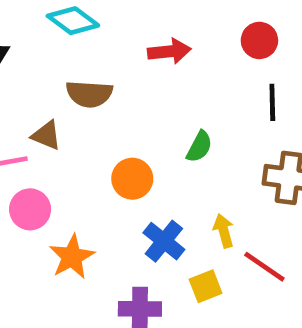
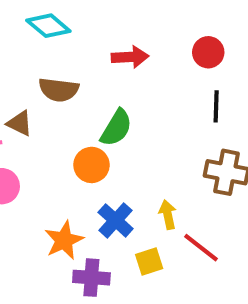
green semicircle: (199, 147) -> (116, 128), moved, size x1.4
orange star: (72, 257) -> (64, 240), moved

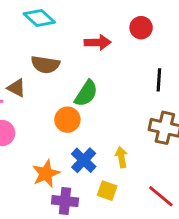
red circle: (208, 52) -> (141, 28), moved
red line: (201, 248) -> (161, 196), moved
yellow square: (149, 261) -> (107, 191), turned 36

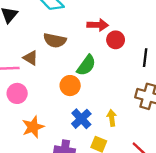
red circle: (141, 28) -> (116, 40), moved
orange star: (46, 174) -> (33, 127), moved

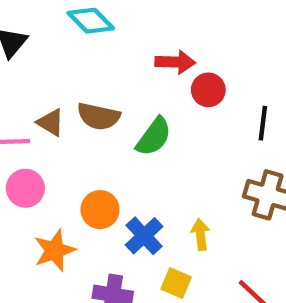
brown semicircle: (55, 40) -> (99, 116), moved
orange circle: (70, 86) -> (100, 210), moved

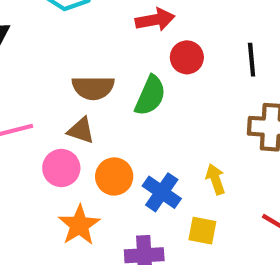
red circle: (208, 90) -> (187, 57), moved
brown triangle: (51, 122) -> (81, 130), moved
pink circle: (25, 188) -> (61, 168), moved

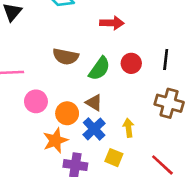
red circle: (187, 57) -> (131, 63), moved
brown triangle: (81, 130) -> (94, 103), moved
orange star: (79, 225) -> (55, 140), moved

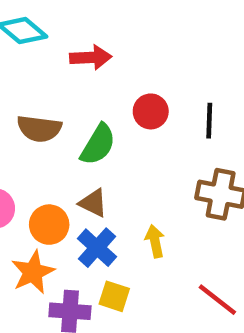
red arrow: (112, 23) -> (91, 57), moved
red circle: (131, 63) -> (151, 111), moved
yellow square: (114, 158) -> (114, 296), moved

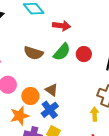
green semicircle: (98, 145) -> (62, 52), moved
yellow arrow: (155, 241) -> (95, 114), moved

